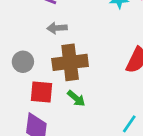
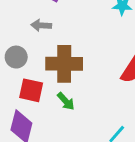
gray arrow: (57, 28) -> (41, 25), moved

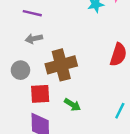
green arrow: (66, 101) -> (72, 105), moved

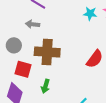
green arrow: (72, 105) -> (46, 86), turned 56

